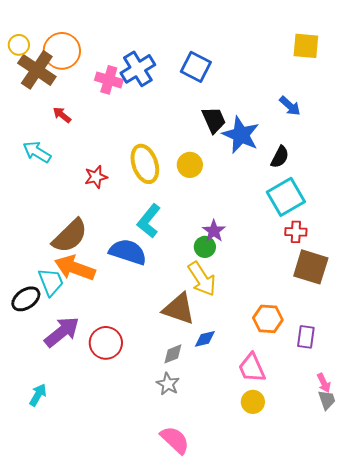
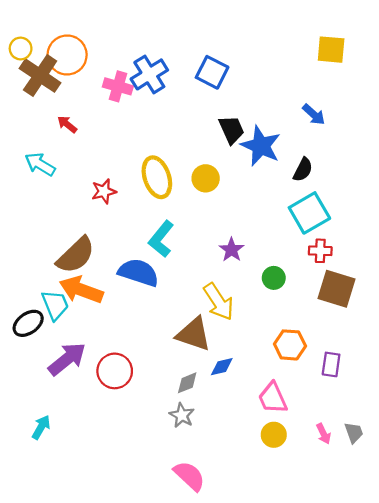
green circle: (205, 247) -> (274, 278), moved
pink arrow: (324, 383) -> (324, 434), moved

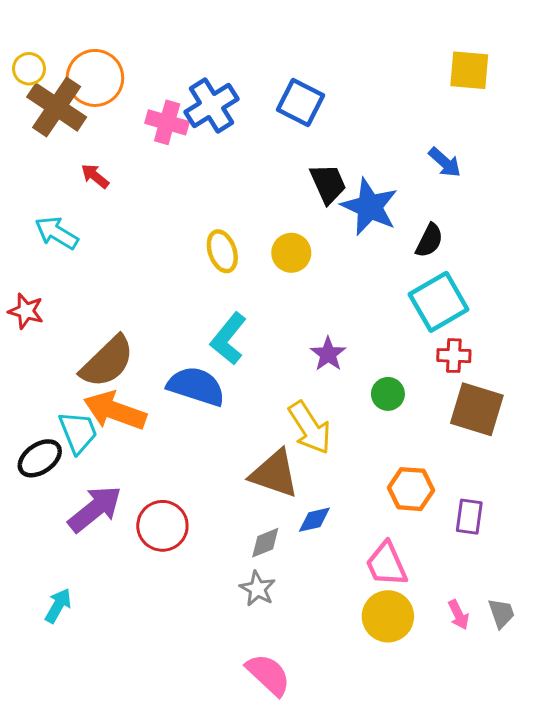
yellow ellipse: (157, 177) -> (222, 251), size x0.7
red star: (104, 191) -> (26, 311), moved, turned 30
yellow circle: (274, 435) -> (388, 616), size x1.4

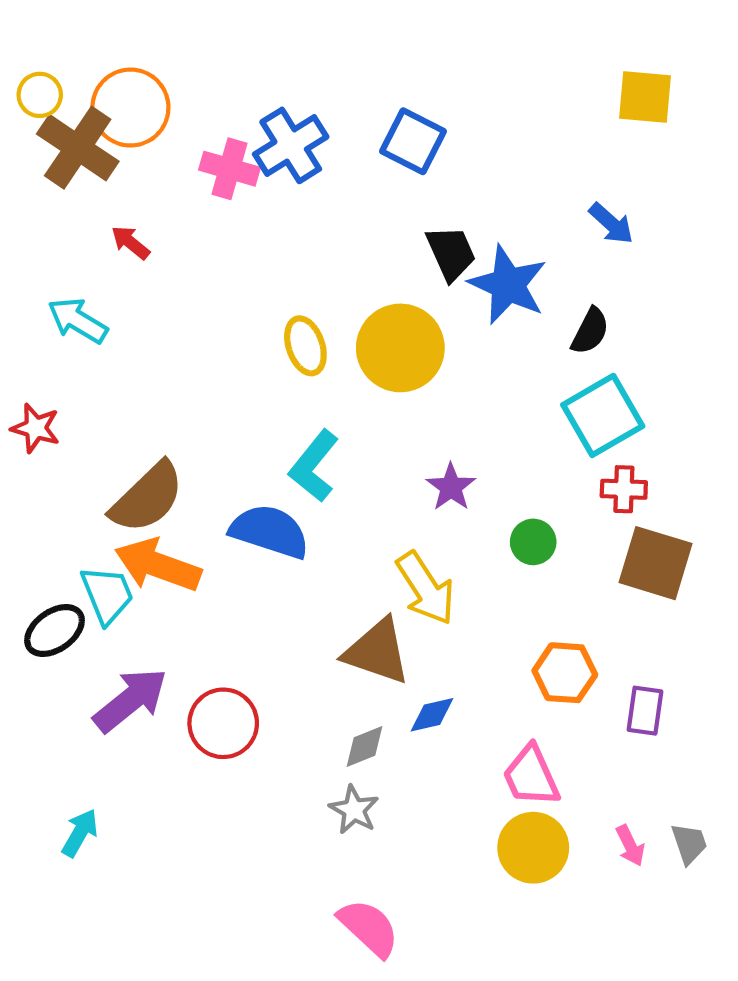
yellow circle: (291, 253) -> (400, 348), size x1.6

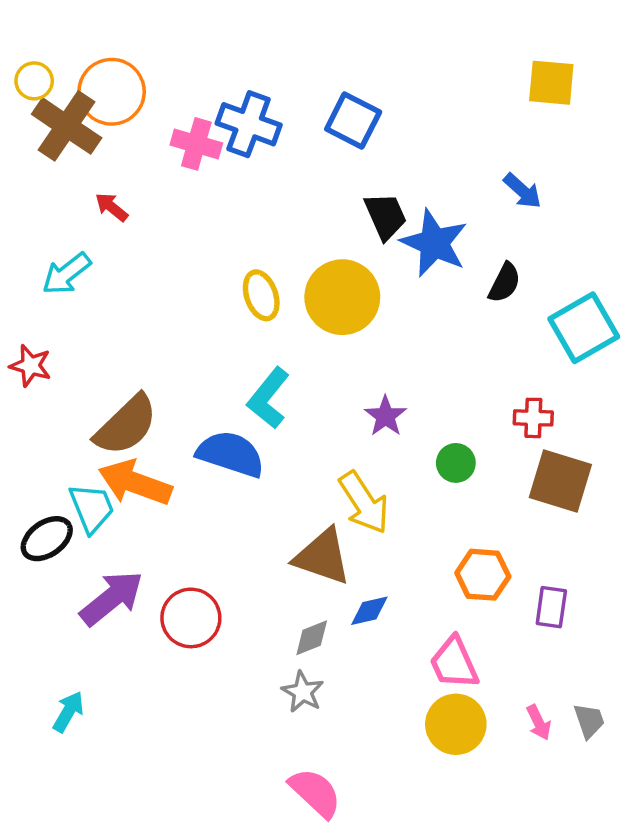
blue cross: (291, 145) -> (249, 124), turned -38
cyan arrow: (78, 321) -> (67, 274), turned -69
cyan square: (603, 415) -> (584, 328), moved

